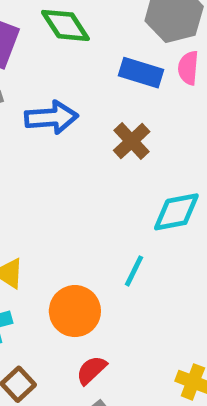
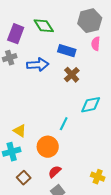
blue rectangle: (141, 73) -> (67, 51), moved
cyan line: (134, 271) -> (64, 124), moved

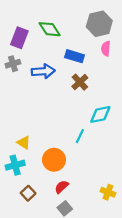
cyan line: (64, 124) -> (80, 136), moved

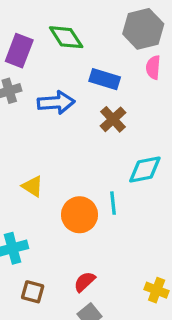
cyan line: (80, 136) -> (113, 203), turned -32
yellow triangle: (24, 142) -> (33, 186), moved
orange circle: (54, 160) -> (80, 215), moved
brown square: (28, 193) -> (33, 292), turned -32

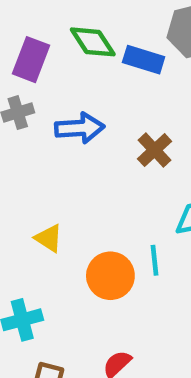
blue rectangle: (105, 79) -> (144, 60), moved

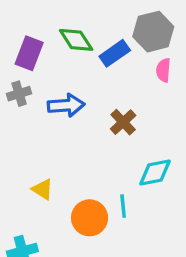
blue rectangle: (144, 60) -> (115, 53), turned -52

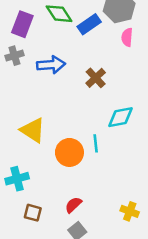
yellow triangle: (43, 189) -> (33, 130), size x1.5

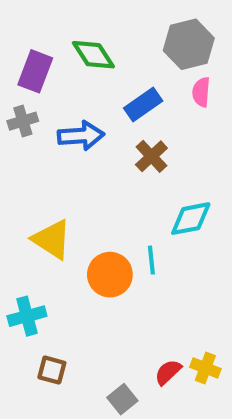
blue rectangle: (89, 24) -> (143, 104), moved
red semicircle: (73, 205) -> (168, 372), moved

